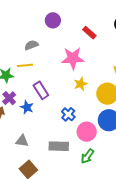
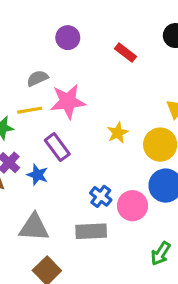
pink star: (73, 58) -> (68, 101), moved
blue cross: (68, 114) -> (101, 196), moved
gray triangle: (22, 141) -> (34, 227), size x1.5
green arrow: (88, 156) -> (161, 253), moved

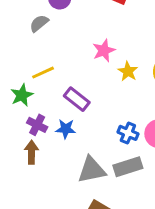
gray semicircle: (37, 78) -> (39, 23), moved
pink star: (68, 101) -> (104, 51), moved, size x0.7
gray triangle: (34, 227) -> (92, 170), moved

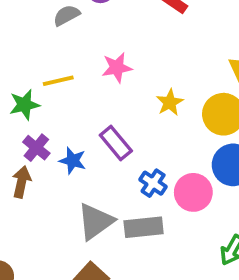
pink star: (104, 51) -> (117, 68), moved
purple rectangle: (77, 99) -> (116, 143), moved
gray triangle: (92, 170) -> (95, 222), turned -36

